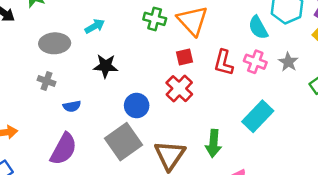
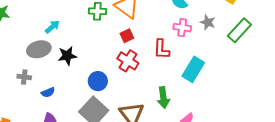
gray ellipse: (55, 43) -> (39, 49), moved
red L-shape: (224, 63) -> (162, 49), moved

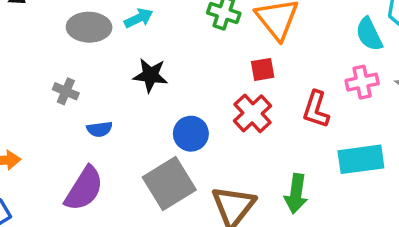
pink cross: (182, 28) -> (362, 82), turned -36
gray ellipse: (39, 49) -> (89, 27), moved
cyan rectangle: (193, 69) -> (361, 159), turned 35

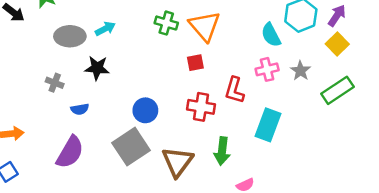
black star: (150, 75) -> (97, 68), moved
red cross: (252, 113) -> (201, 107), moved, turned -36
cyan rectangle: (361, 159) -> (268, 125), turned -60

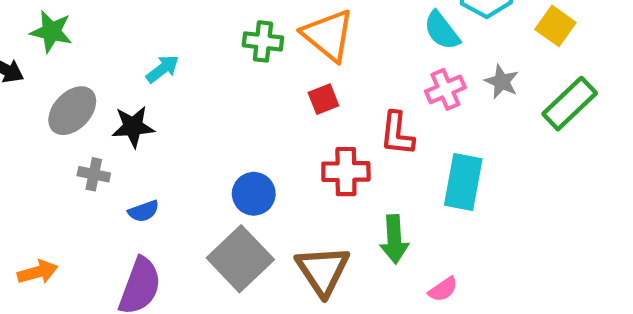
gray ellipse: (70, 36) -> (72, 111), moved, turned -36
black star: (97, 68) -> (133, 127), moved

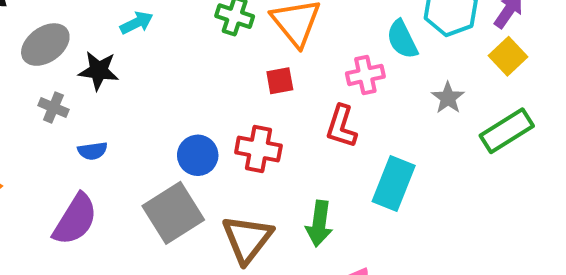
pink cross: (445, 89) -> (365, 75), moved
red cross: (346, 172) -> (258, 149), moved

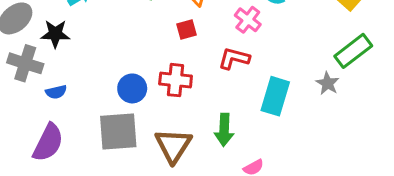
pink cross: (365, 75) -> (248, 20), turned -35
gray star: (448, 98) -> (328, 83), moved
gray cross: (53, 107) -> (25, 63), size x1.6
red L-shape: (341, 126) -> (234, 58), turned 92
gray square: (173, 213) -> (118, 131), turned 33

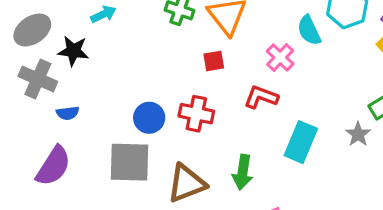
brown triangle: (173, 146) -> (187, 183), turned 30

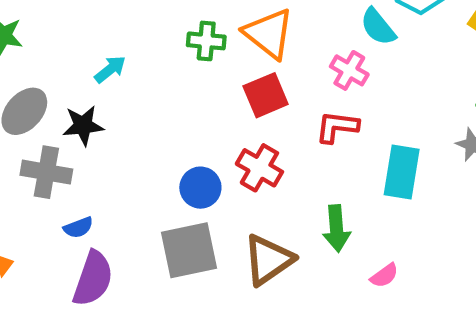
red square: (214, 61) -> (266, 95), size x1.5
blue semicircle: (68, 113) -> (78, 227), moved
red cross: (196, 114) -> (259, 168), turned 32

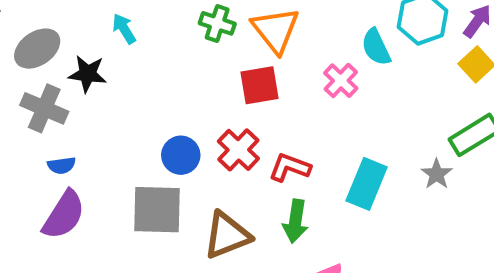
cyan arrow: (110, 69) -> (124, 29), turned -96
red L-shape: (337, 127) -> (290, 167), moved

